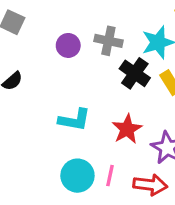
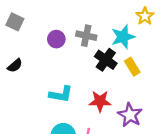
red star: (127, 129) -> (100, 101), turned 30

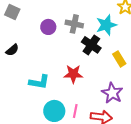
yellow rectangle: (132, 67) -> (119, 59), moved
cyan L-shape: (61, 94) -> (39, 82), moved
red star: (100, 101) -> (73, 74), moved

